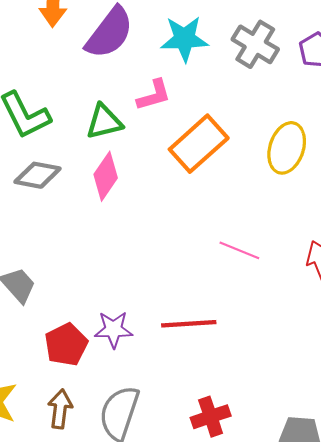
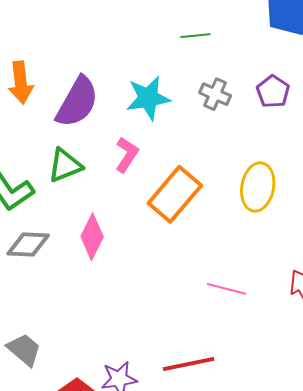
gray cross: (255, 44) -> (215, 94), size x0.7
pink L-shape: (154, 95) -> (127, 155), turned -33
green triangle: (104, 122) -> (65, 165), moved

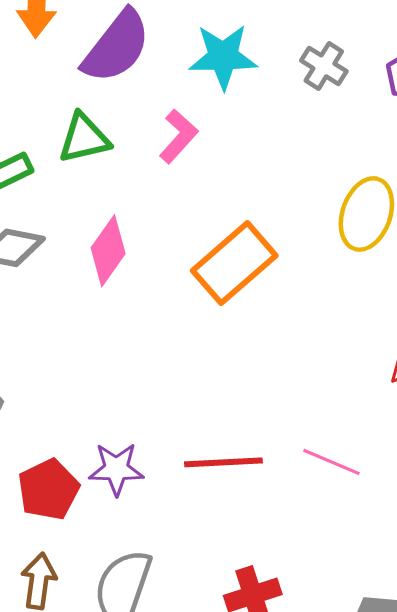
orange rectangle: (175, 194) -> (234, 263), moved
pink line: (227, 289) -> (331, 462), moved

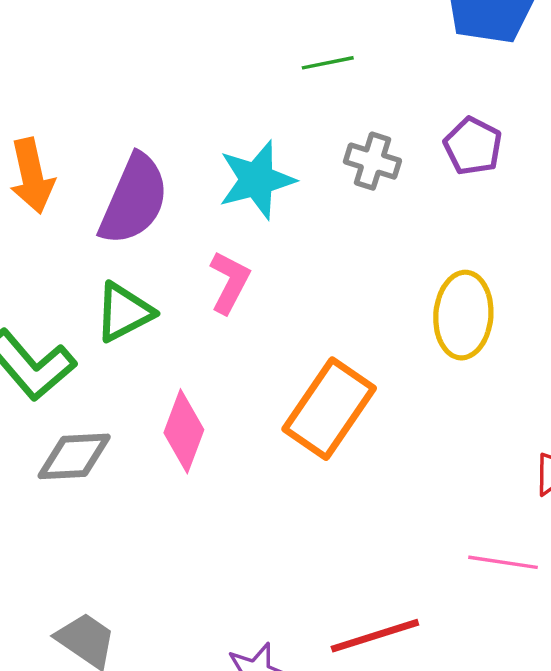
pink line: (331, 462) -> (503, 562), moved

